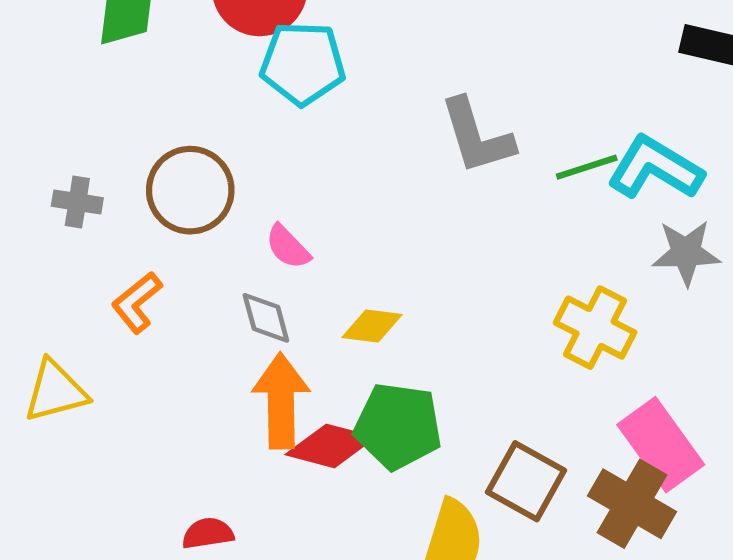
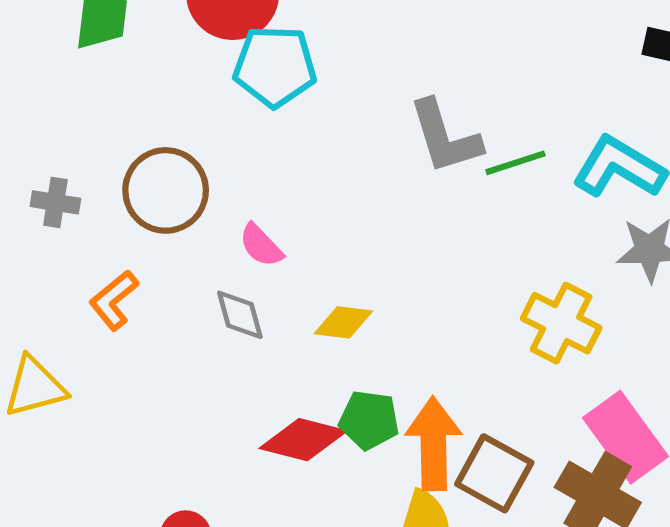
green line: (587, 167) -> (515, 163), moved
orange arrow: (281, 401) -> (433, 444), moved
green pentagon: (398, 426) -> (369, 420), size x0.7

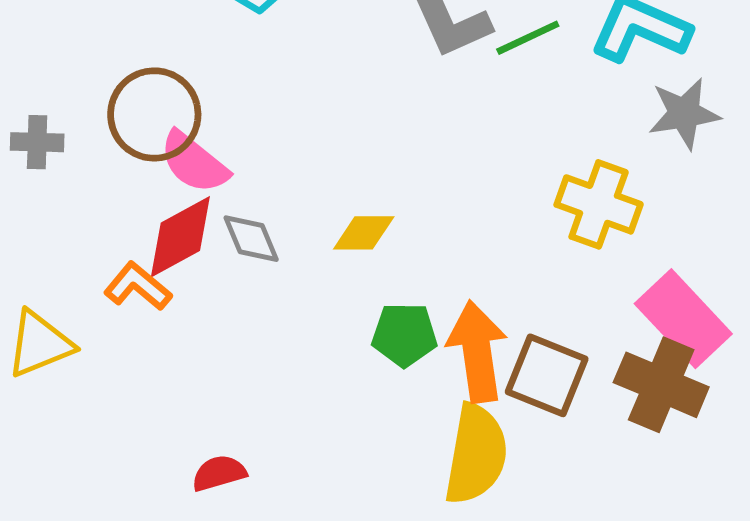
pink semicircle: (261, 245) -> (194, 162), moved, size x1.4
orange L-shape: (114, 300) -> (138, 286), moved, turned 86
red diamond: (303, 440) -> (180, 237), moved, turned -36

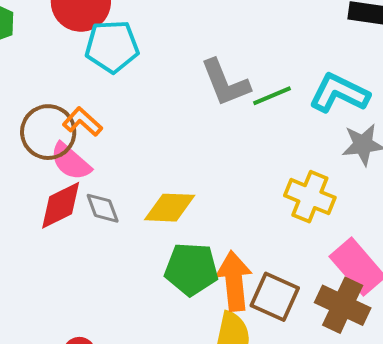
yellow diamond: (364, 233) -> (170, 208), size x1.4
orange L-shape: (138, 286) -> (82, 122), moved
green pentagon: (404, 335) -> (191, 269), size x1.4

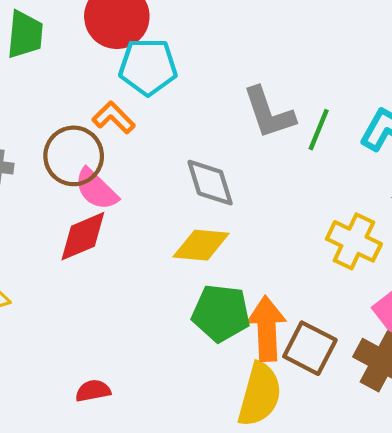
green line: (272, 96) -> (319, 130), turned -48
orange L-shape: (82, 122) -> (114, 118), moved
gray diamond: (103, 208) -> (210, 183), moved, size x1.4

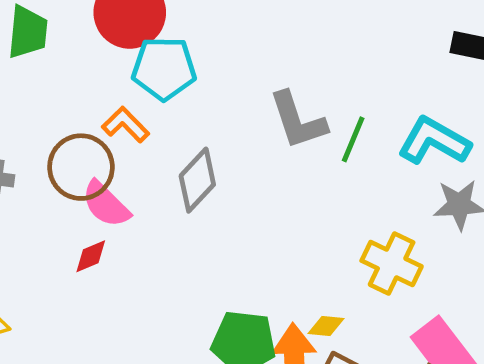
gray diamond: (210, 183) -> (197, 180), moved, turned 60
red diamond: (83, 236) -> (91, 256), size x0.6
yellow diamond: (201, 245) -> (326, 326), moved, size x0.6

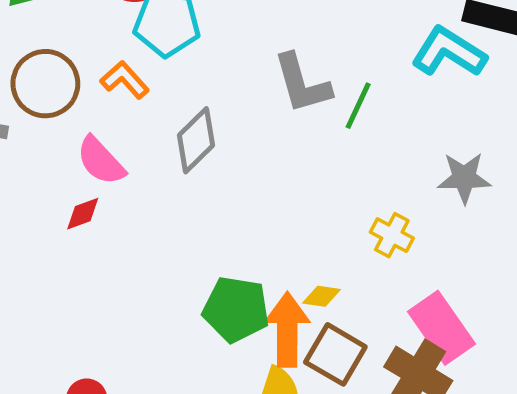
cyan L-shape: (434, 141) -> (449, 52), moved
brown circle: (81, 167) -> (45, 84), moved
yellow cross: (392, 263) -> (392, 235), size x0.7

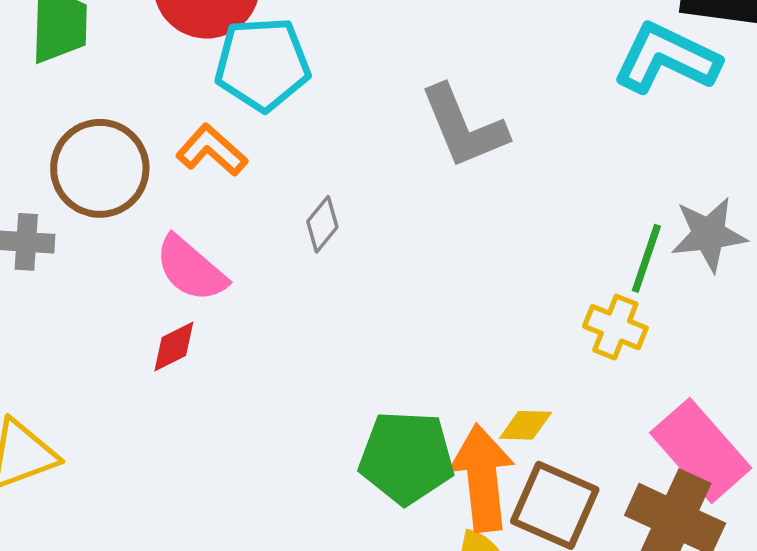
green line: (358, 106) -> (646, 258), moved
gray diamond: (196, 140) -> (322, 224), size x0.6

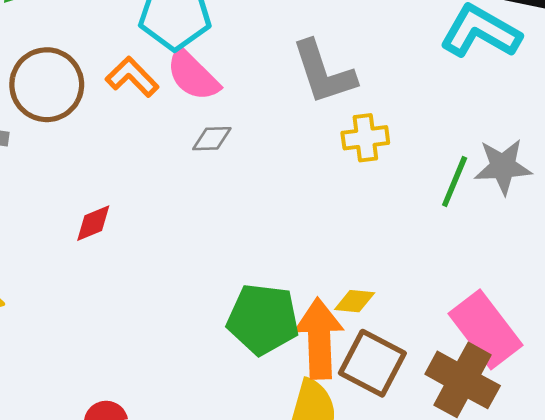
gray diamond: (322, 224) -> (212, 139), turned 45
pink semicircle: (191, 269) -> (193, 75), moved
yellow cross: (615, 327) -> (365, 138), moved, turned -33

